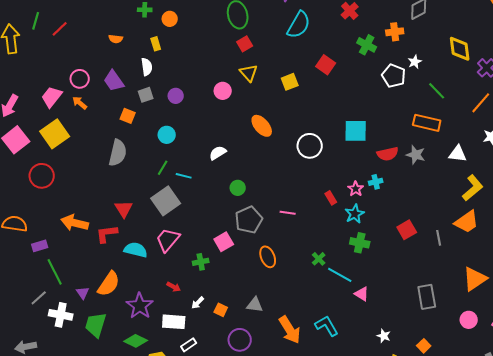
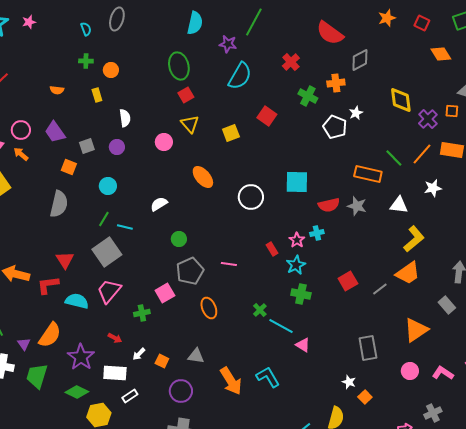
white semicircle: (147, 67) -> (125, 118), moved
green line: (437, 91) -> (394, 158), moved
gray line: (439, 238) -> (380, 289), turned 63
white star: (384, 336) -> (349, 382), moved

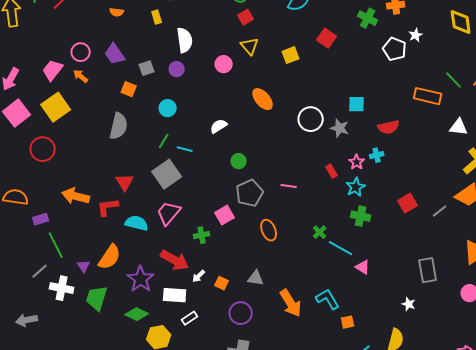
white semicircle: (125, 118) -> (185, 40), size x1.4
cyan square: (297, 182) -> (357, 104), size x0.7
gray star: (357, 206) -> (340, 128), moved
red arrow: (115, 338) -> (175, 260), size x2.0
orange square: (365, 397) -> (348, 322), moved, turned 32

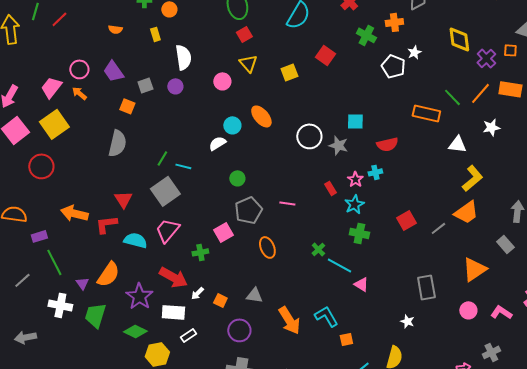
cyan circle: (168, 108) -> (232, 125), moved
gray line: (40, 271) -> (22, 280), moved

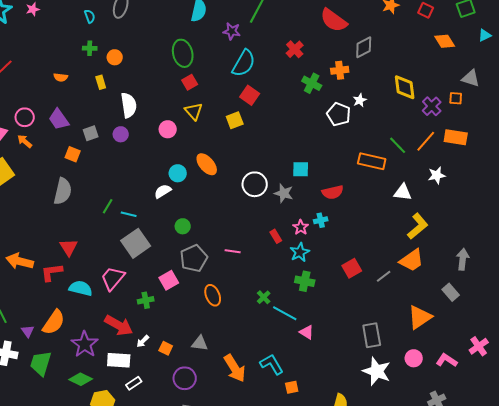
red square: (325, 55) -> (250, 95), moved
gray square: (165, 191) -> (136, 243), moved
white star: (407, 321) -> (377, 371), moved, size x2.0

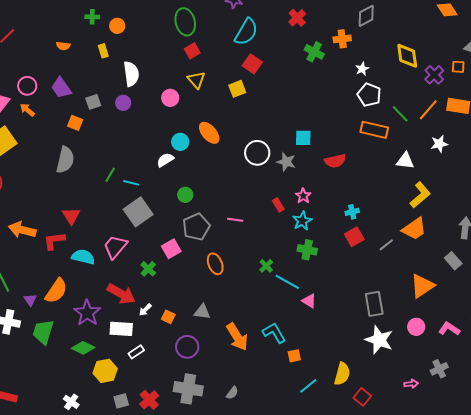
white pentagon: (339, 114) -> (369, 95), moved
cyan cross: (321, 220) -> (352, 212), moved
green cross: (146, 300) -> (148, 269), turned -35

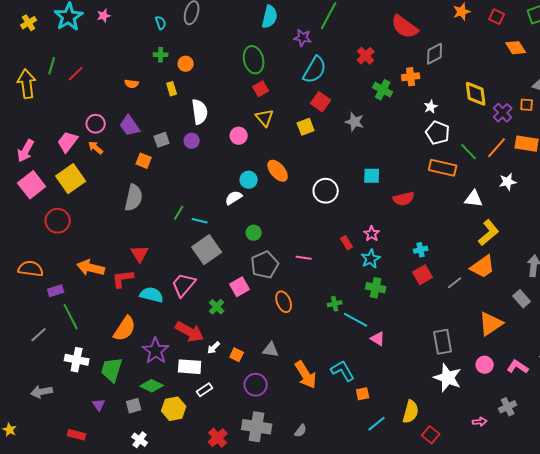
gray star: (286, 162) -> (355, 122), moved
green cross: (266, 266) -> (335, 304), turned 32
purple triangle: (30, 300) -> (99, 405), moved
gray square: (121, 401) -> (134, 406), moved

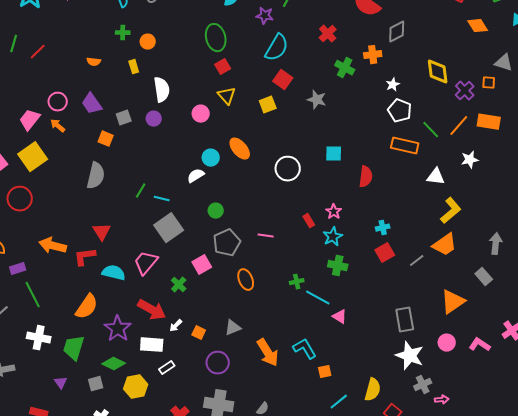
red semicircle: (404, 199) -> (366, 177), turned -70
gray triangle: (271, 350) -> (233, 328), turned -30
gray cross: (508, 407) -> (423, 385), moved

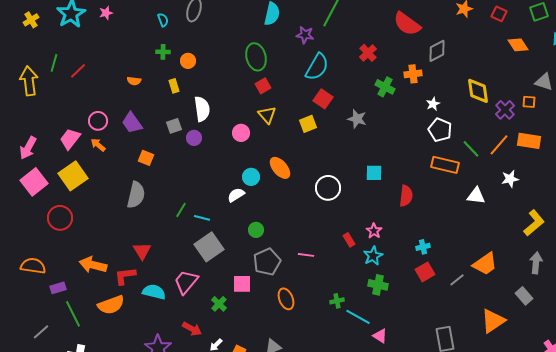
gray square: (124, 118) -> (174, 126), moved
yellow L-shape: (451, 211) -> (534, 223), moved
pink square: (202, 265) -> (242, 284), turned 30
orange semicircle: (87, 307) -> (111, 305), moved, turned 36
red arrow: (152, 310) -> (192, 329), size x0.7

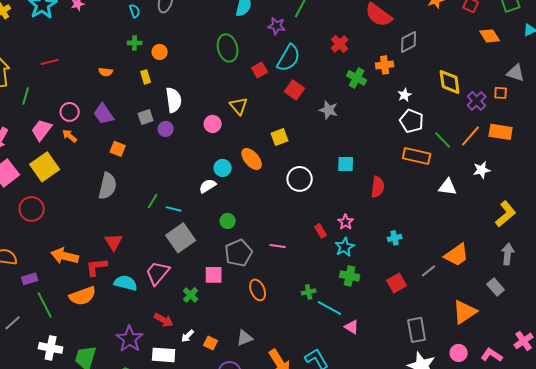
green line: (54, 63) -> (26, 96), moved
red line: (78, 71) -> (50, 62), turned 30
red square: (263, 86) -> (260, 70), moved
yellow square: (308, 124) -> (280, 137), moved
red square: (425, 272) -> (397, 283), moved

